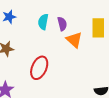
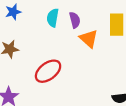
red ellipse: (39, 68) -> (48, 71), turned 30

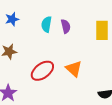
orange triangle: (89, 39) -> (74, 69), moved

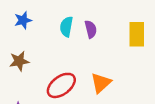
orange triangle: (74, 69) -> (101, 83), turned 36

